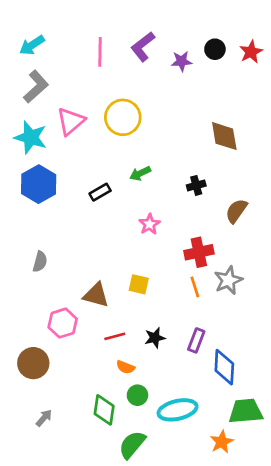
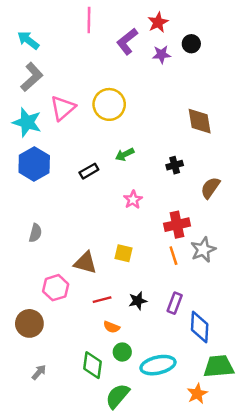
cyan arrow: (32, 45) -> (28, 40), turned 70
pink line: (100, 52) -> (89, 20), moved
red star: (251, 52) -> (158, 22), moved

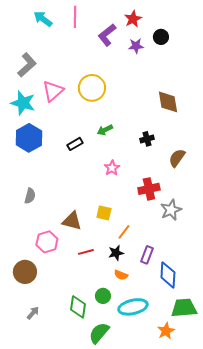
cyan arrow: (28, 40) -> (43, 19), moved
orange line: (173, 256) -> (124, 232), moved, turned 56
orange semicircle: (112, 327) -> (121, 275), moved

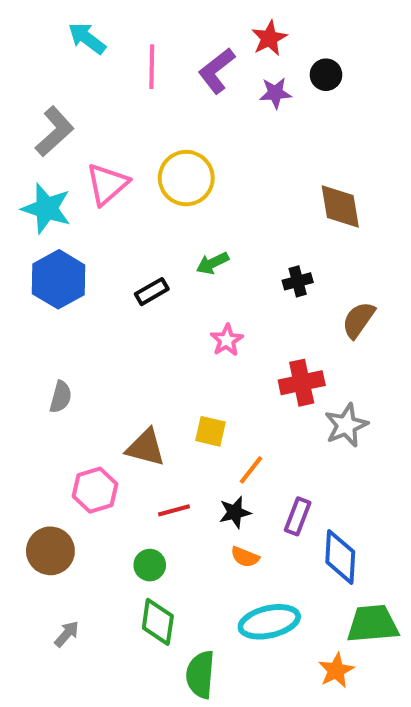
pink line: (75, 17) -> (152, 67), moved
green circle: (103, 296) -> (150, 565), moved
green semicircle: (99, 333) -> (200, 674), turned -35

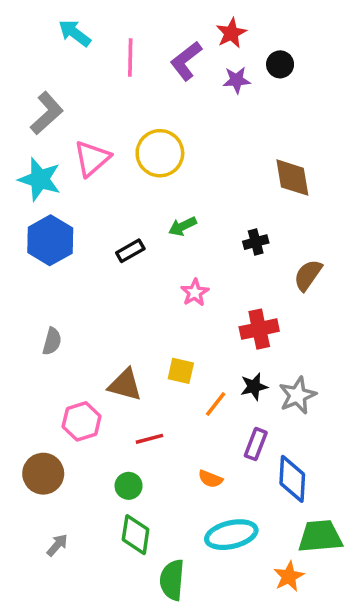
gray star: (346, 425) -> (297, 395), moved
black star: (235, 512) -> (254, 387), moved

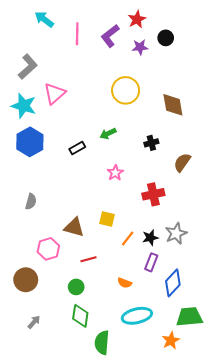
yellow circle: (160, 153) -> (126, 90), moved
black star: (254, 387) -> (150, 238), moved
blue diamond: (292, 479) -> (173, 283), turned 40

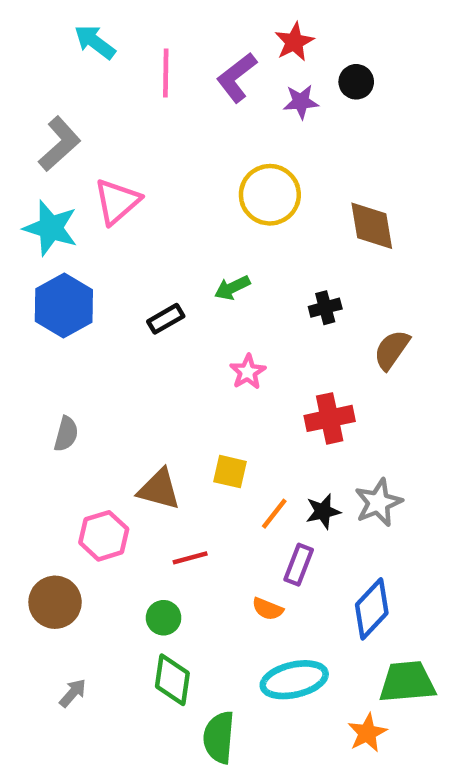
purple rectangle: (151, 262) -> (299, 565), moved

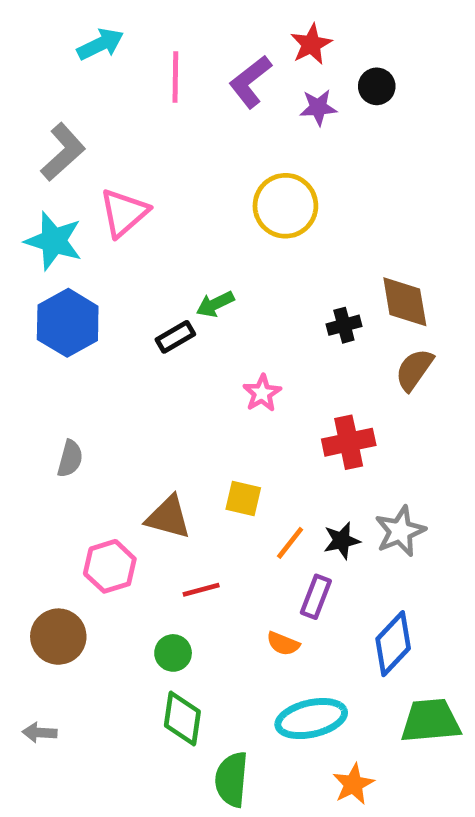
cyan arrow: (95, 42) -> (100, 44), turned 117
brown diamond: (372, 226) -> (405, 302), moved
green arrow: (232, 288) -> (215, 304), moved
gray arrow: (73, 693) -> (40, 733), moved, turned -128
orange star: (367, 733) -> (353, 784), moved

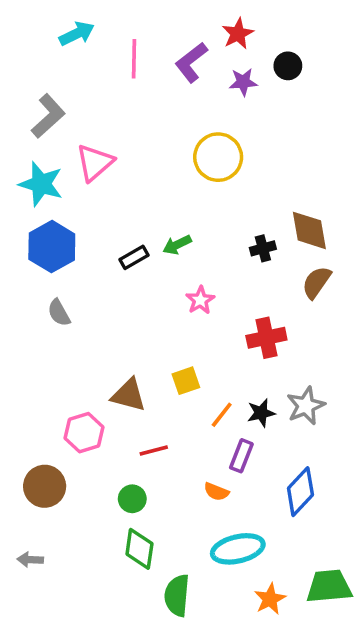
green arrow: (215, 304) -> (177, 245), moved
gray semicircle: (70, 459) -> (59, 313), moved, turned 136
yellow square: (243, 498) -> (186, 381), turned -32
green trapezoid: (431, 721) -> (329, 586), moved

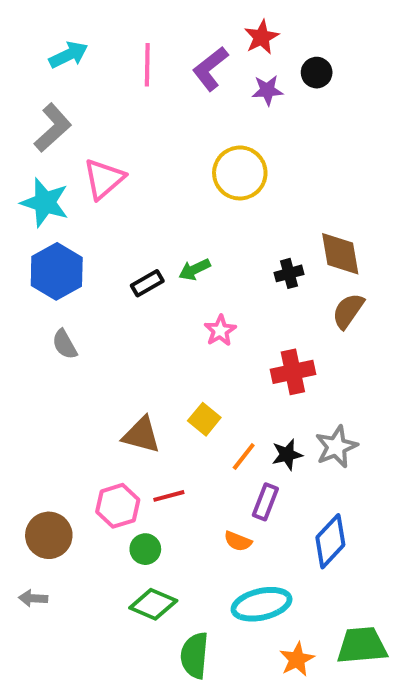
cyan arrow: (77, 34) -> (68, 55), moved
yellow square: (186, 381) -> (204, 419), turned -32
pink hexagon: (84, 433) -> (118, 506), moved
green diamond: (139, 549) -> (153, 604), turned -75
gray arrow: (30, 560) -> (33, 598), moved

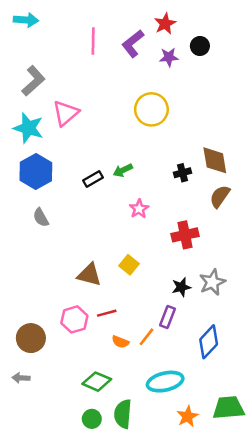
cyan arrow: (68, 55) -> (26, 20), moved, turned 30
orange line: (244, 457) -> (146, 337), moved
orange semicircle: (238, 541) -> (120, 342), moved
green circle: (145, 549) -> (92, 419), moved

